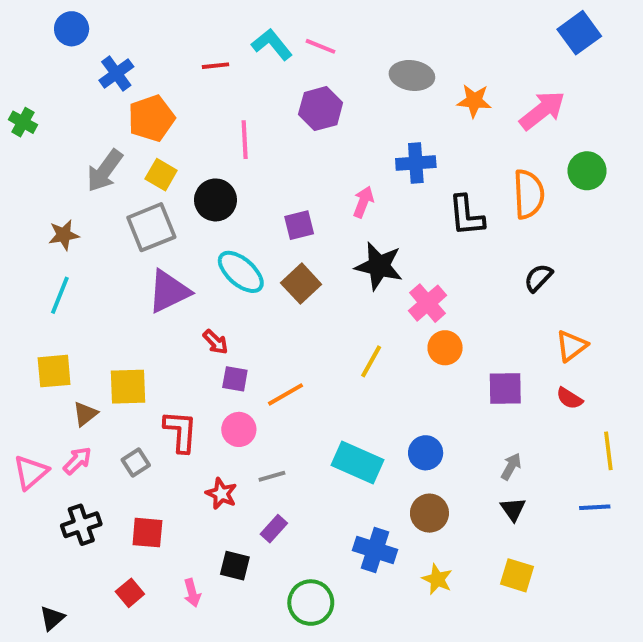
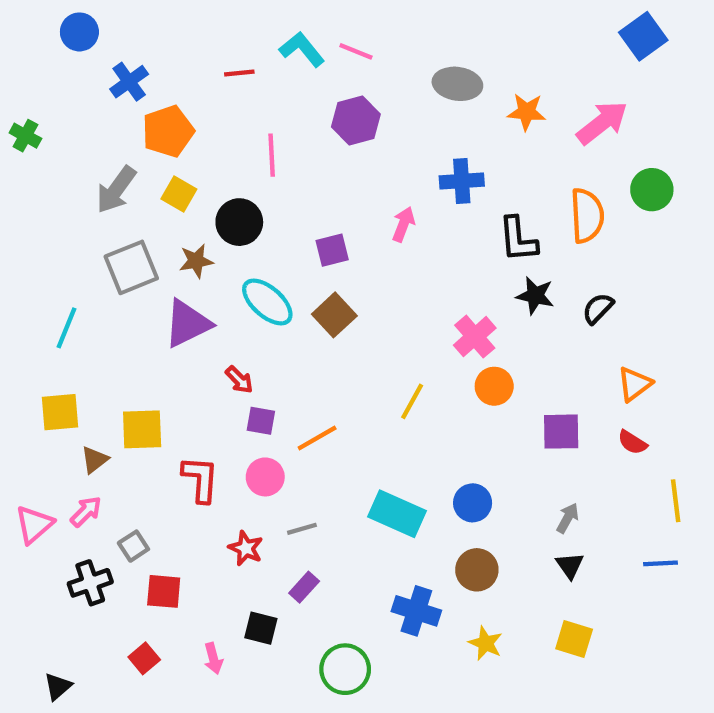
gray square: (151, 227) -> (131, 267), moved
brown star: (64, 235) -> (196, 261), moved
black star: (379, 266) -> (535, 295), moved, size x0.7
gray square: (136, 463) -> (133, 546), moved

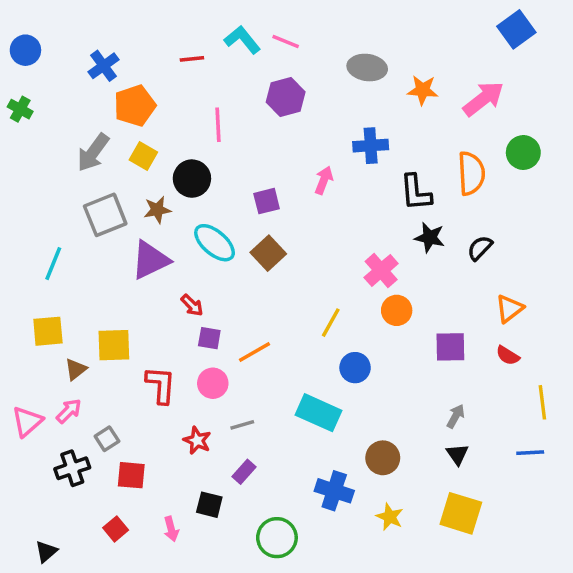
blue circle: (79, 32) -> (25, 50), moved
blue circle: (473, 503) -> (355, 368), moved
yellow square: (574, 639) -> (461, 513), size x1.4

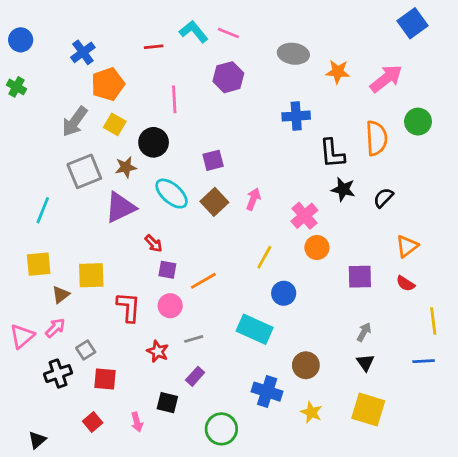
pink arrow: (324, 180) -> (253, 199), moved

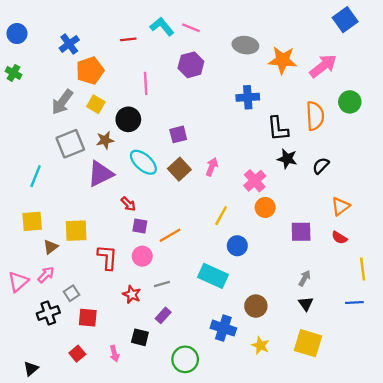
orange star: (338, 72) -> (283, 60), size x1.4

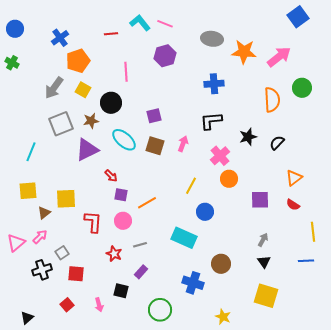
black L-shape: (278, 129) -> (211, 121), moved, turned 90
black star: (287, 159) -> (248, 137), turned -30
brown square: (179, 169) -> (155, 146), turned -30
yellow star: (260, 345) -> (223, 317), moved

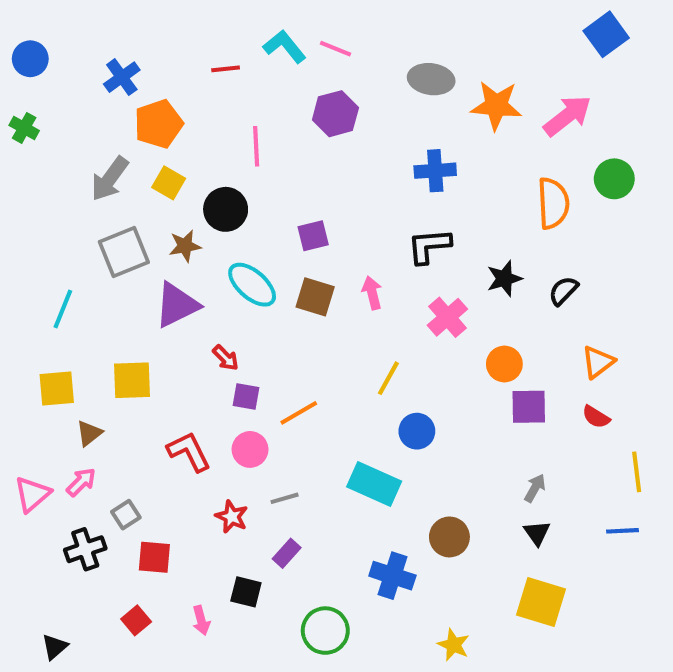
pink arrow: (183, 144) -> (372, 293), turned -35
orange circle: (229, 179) -> (504, 364), moved
yellow square: (66, 199) -> (132, 380), moved
red L-shape: (93, 222) -> (189, 452), turned -30

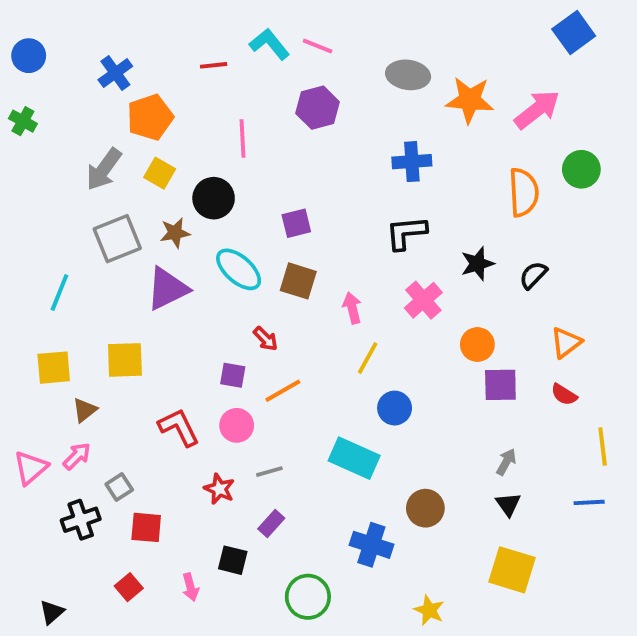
pink arrow: (372, 293) -> (352, 308), moved
red arrow: (226, 358) -> (266, 339), moved

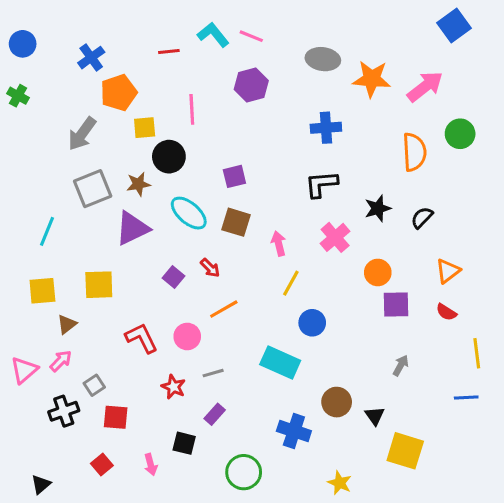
yellow square: (160, 173) -> (145, 128), moved, turned -35
purple square: (233, 375) -> (173, 277), moved, turned 30
black triangle: (508, 504) -> (375, 416), moved

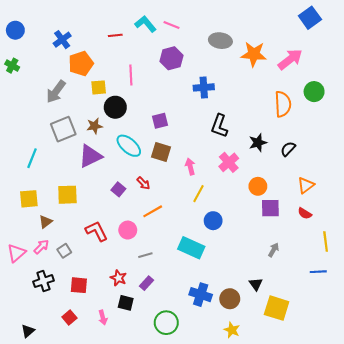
blue cross: (326, 128) -> (204, 87), moved
black L-shape: (321, 184) -> (219, 126), turned -65
gray square: (94, 385) -> (64, 251), moved
red star: (173, 387) -> (118, 278), moved
brown circle: (337, 402) -> (230, 299), moved

